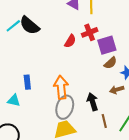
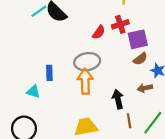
gray ellipse: (65, 107) -> (87, 62), moved, turned 60

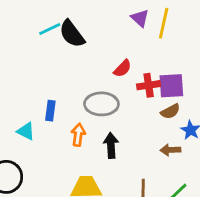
red cross: (120, 24) -> (149, 85), moved
orange arrow: (85, 81) -> (78, 135), moved, size x0.7
black arrow: (118, 99) -> (111, 145), moved

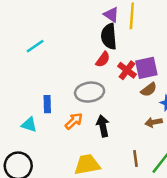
cyan line: (50, 29) -> (35, 46), moved
black semicircle: (72, 34) -> (109, 36), moved, turned 40
red cross: (149, 85) -> (127, 70), turned -36
orange arrow: (78, 135) -> (74, 121), turned 48

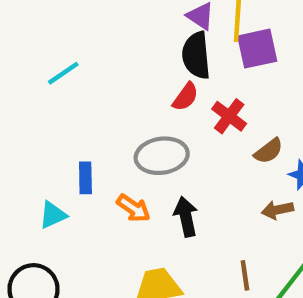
purple square: (146, 68) -> (257, 49), moved
orange arrow: (74, 121) -> (134, 208), turned 78
cyan triangle: (29, 125) -> (53, 215), turned -42

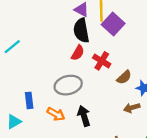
purple square: (257, 49) -> (113, 24), turned -30

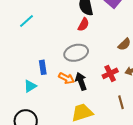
red cross: (102, 61) -> (110, 73), moved, turned 35
black arrow: (84, 116) -> (81, 81), moved

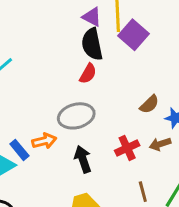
blue rectangle: (43, 67) -> (19, 150), moved, turned -32
orange arrow: (66, 78) -> (44, 141), moved, turned -42

